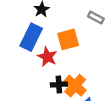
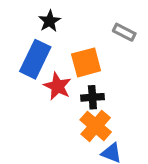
black cross: (59, 85) -> (92, 97), moved

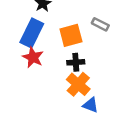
gray rectangle: (124, 32) -> (100, 24), moved
red star: (57, 86) -> (33, 57), moved

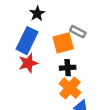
gray rectangle: (100, 24) -> (78, 32), moved
red star: (33, 57) -> (28, 63), turned 30

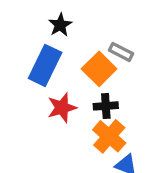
orange square: (63, 43) -> (99, 69), turned -30
red star: (28, 63) -> (62, 108), moved

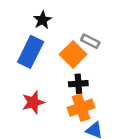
red star: (62, 108) -> (33, 102), moved
orange cross: (109, 136) -> (81, 108), turned 30

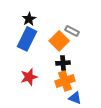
black star: (42, 20) -> (29, 19), moved

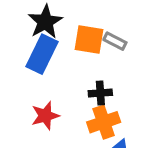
black star: (29, 19) -> (45, 22), size x1.5
orange square: (59, 41) -> (89, 40), moved, turned -36

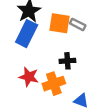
red star: (45, 116) -> (29, 77), turned 30
orange cross: (104, 122) -> (54, 84), moved

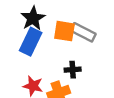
gray rectangle: (78, 24) -> (83, 32), size x1.5

